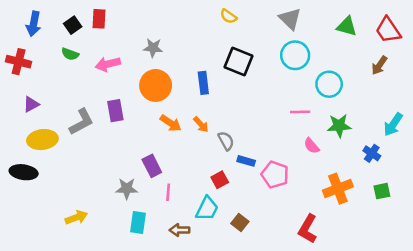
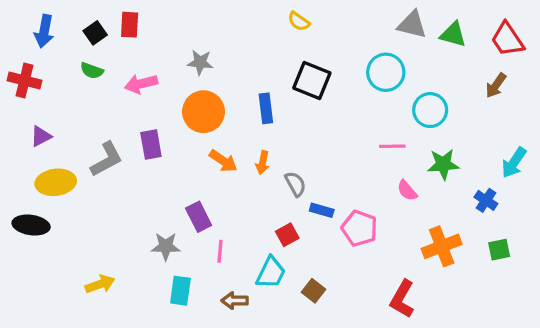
gray triangle: (290, 19) -> (412, 25), moved, turned -30
orange arrow: (201, 124) -> (263, 163), turned 54

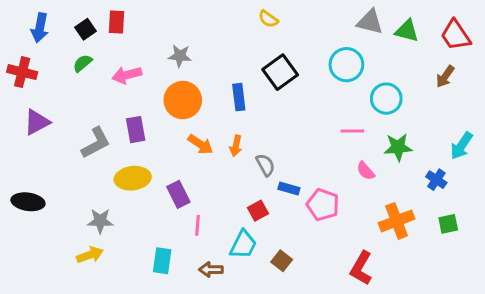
green semicircle: (92, 71) -> (83, 63), turned 120
black square: (312, 80) -> (280, 72), turned 32
purple triangle: (41, 136) -> (37, 122), size x1.4
yellow ellipse: (56, 182) -> (133, 178), moved
gray star: (166, 246) -> (100, 221), moved

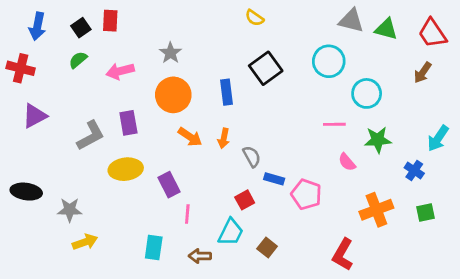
gray star: (180, 56) -> (170, 53), turned 30
gray star: (100, 221) -> (70, 210), moved

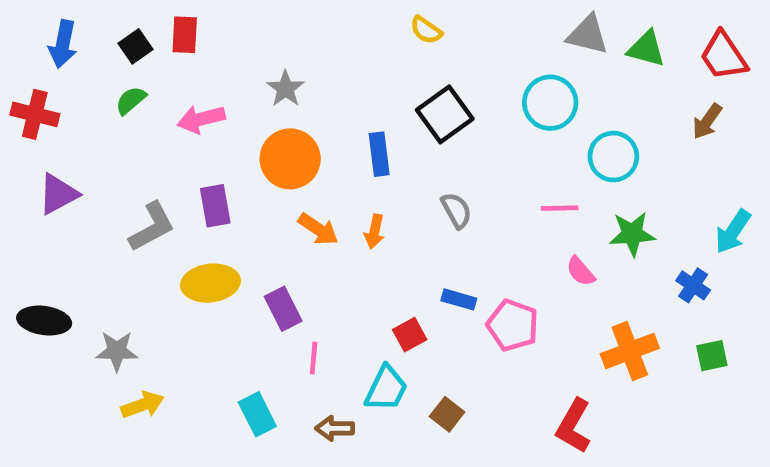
gray semicircle: (252, 157) -> (456, 210), moved
cyan rectangle: (154, 248) -> (257, 414), turned -35

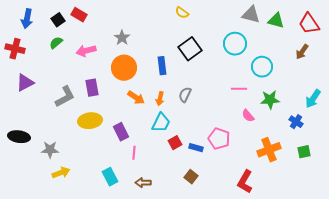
red rectangle: (185, 35) -> (79, 15), turned -63
gray semicircle: (456, 210) -> (185, 95), moved, turned -126
blue rectangle: (459, 299) -> (196, 148), moved
cyan trapezoid: (386, 388) -> (161, 123), moved

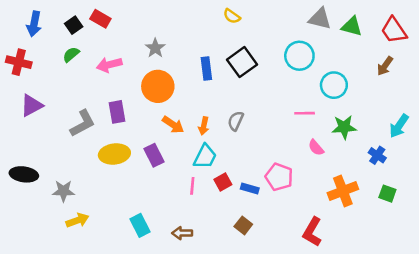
blue rectangle: (162, 66) -> (206, 68), moved
purple rectangle: (121, 132) -> (154, 155), moved
green square: (304, 152) -> (387, 194), turned 32
pink line: (134, 153) -> (192, 186), moved

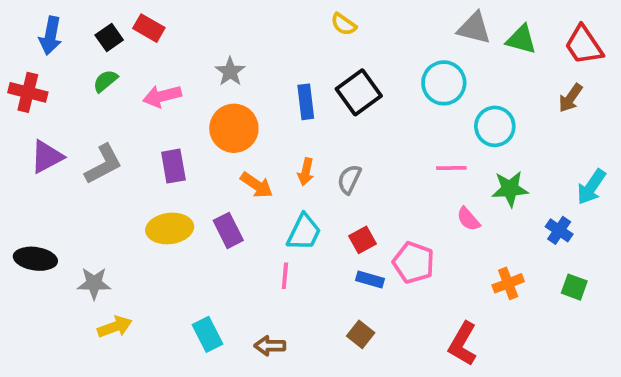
gray L-shape: (83, 123) -> (103, 164), moved
orange arrow: (204, 126) -> (306, 172), moved
red square: (223, 182) -> (362, 240), moved
orange cross: (343, 191) -> (508, 283), size x0.7

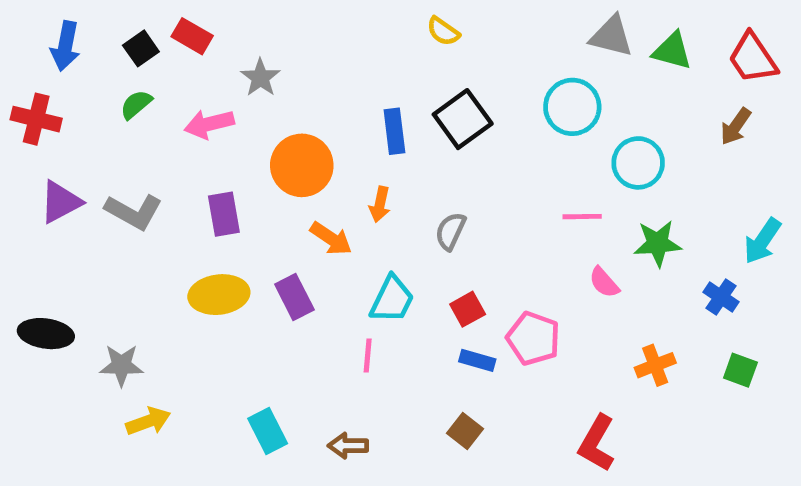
gray star: (230, 72) -> (260, 78), moved
gray L-shape: (103, 164) -> (134, 212), turned 57
orange arrow: (306, 172) -> (380, 204), moved

